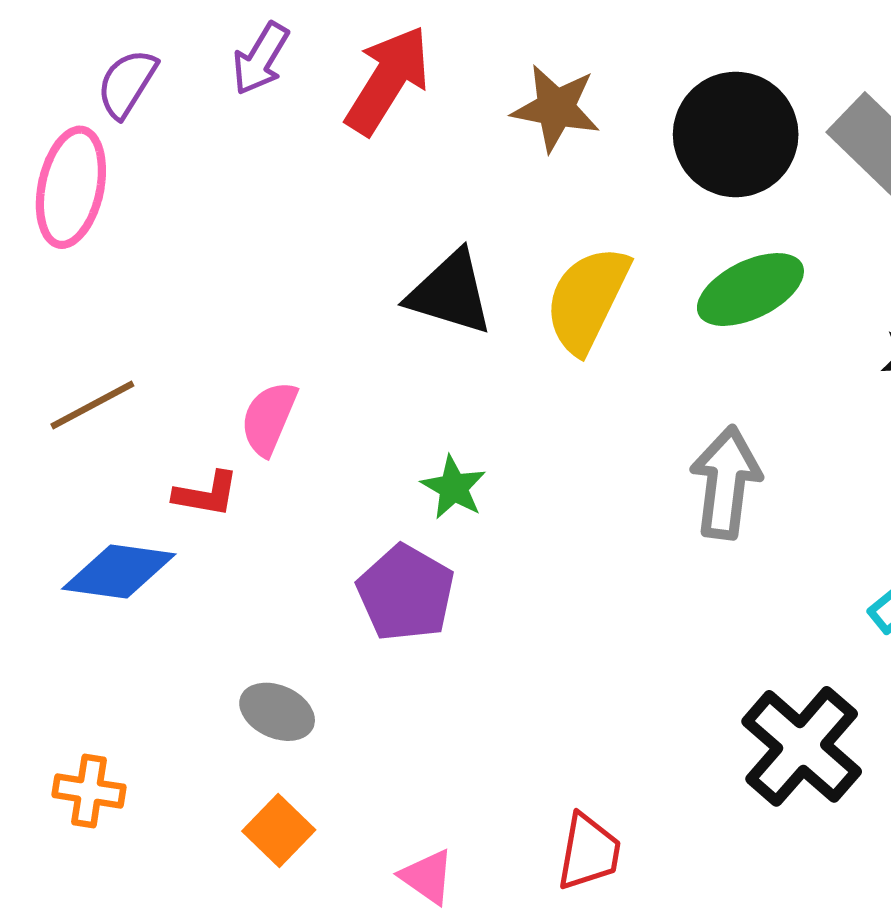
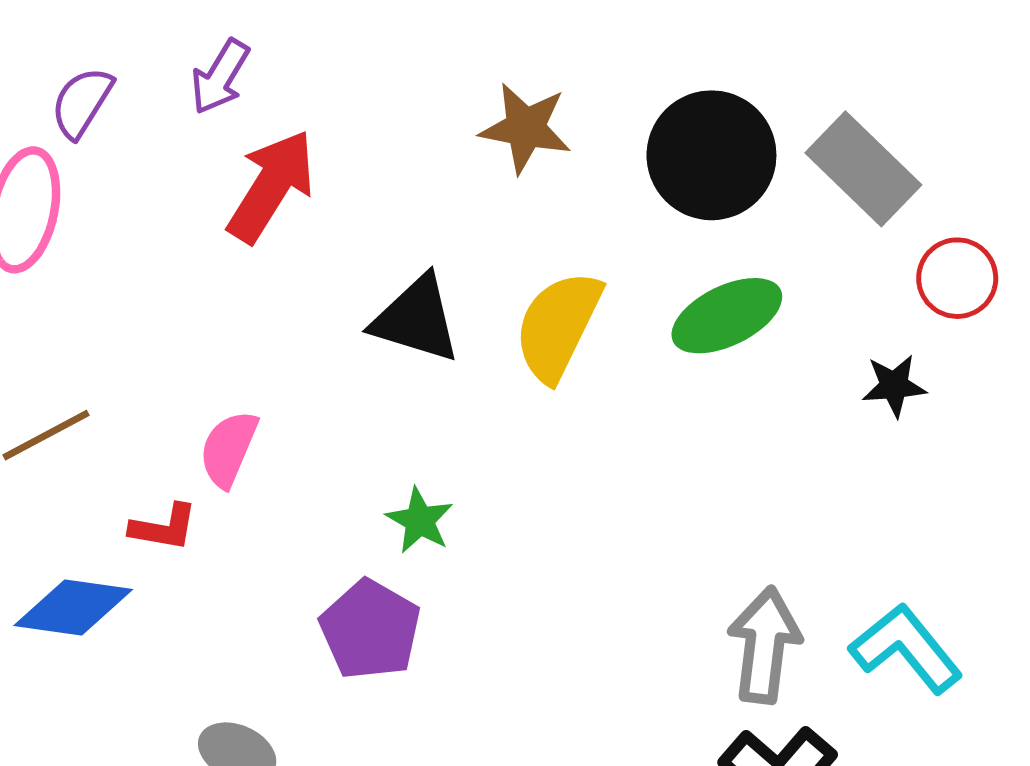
red arrow: (388, 80) -> (271, 186), moved
gray arrow: (726, 483) -> (764, 645), moved

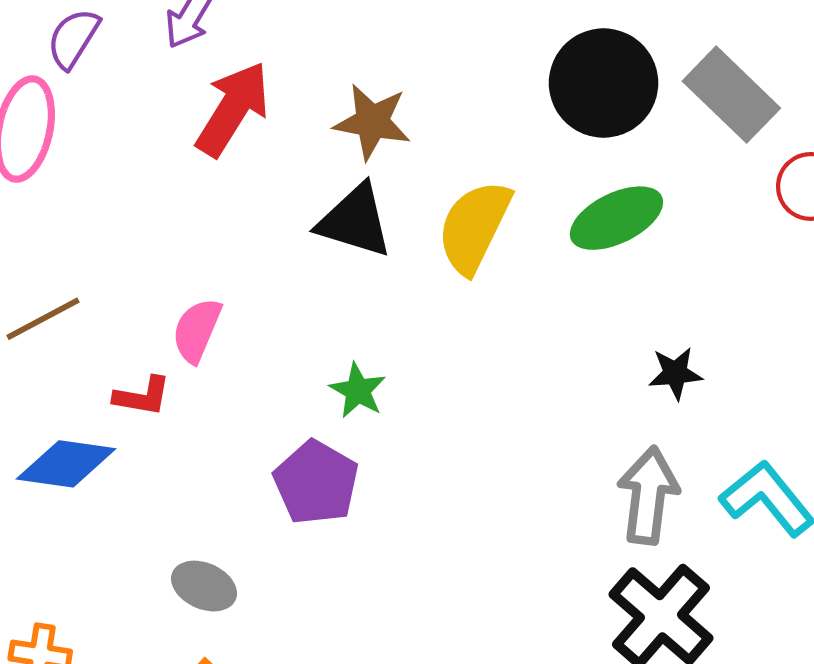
brown star: (525, 128) -> (372, 122), moved
black star: (894, 386) -> (675, 373), moved

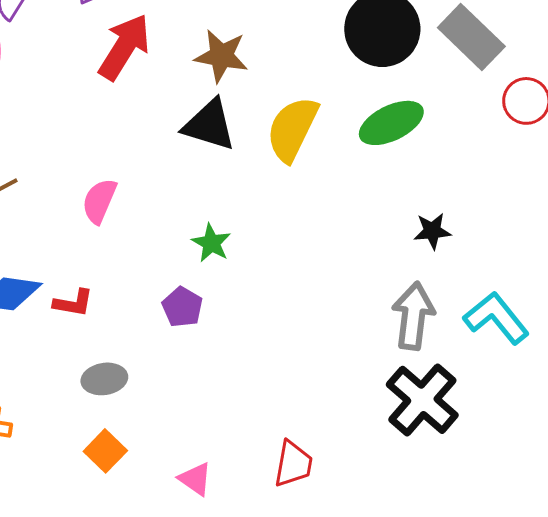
red L-shape: (142, 396) -> (73, 303), moved
purple pentagon: (316, 483) -> (182, 307), size x0.7
gray ellipse: (204, 586) -> (104, 379), turned -33

